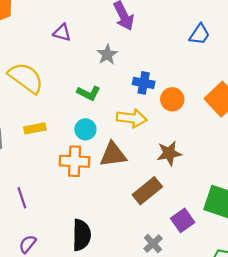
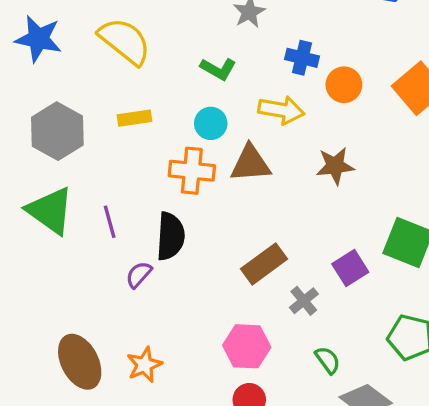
brown rectangle: (147, 191) -> (264, 264), moved
black semicircle: (81, 235) -> (170, 236), moved
purple semicircle: (28, 244) -> (139, 275), moved

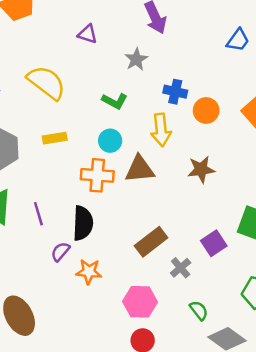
yellow arrow: (281, 110) -> (161, 130), turned 76
orange star: (144, 365) -> (89, 272), moved, turned 30

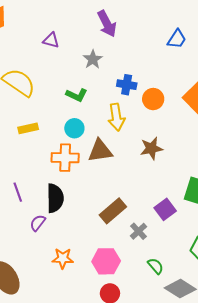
orange star: (89, 272) -> (63, 258), moved

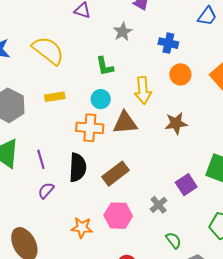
blue cross: (127, 85) -> (168, 43), moved
green L-shape: (77, 95) -> (105, 66), turned 50
brown rectangle: (113, 211) -> (115, 174), moved
purple semicircle: (38, 223) -> (46, 191), moved
pink hexagon: (106, 261) -> (118, 216), moved

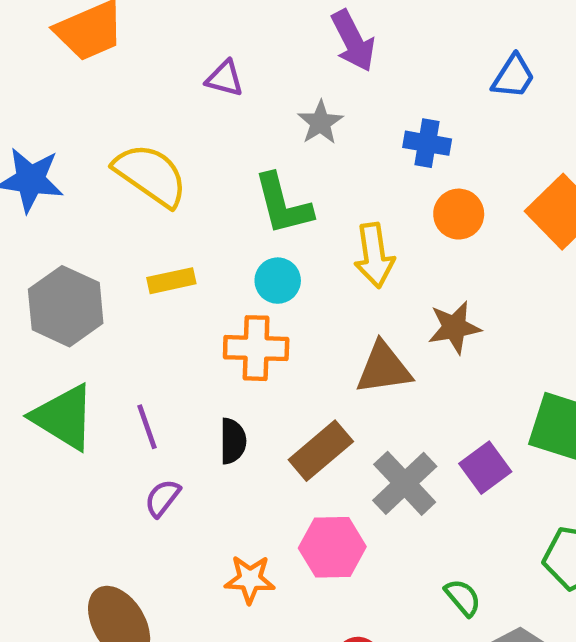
green L-shape: (105, 66) -> (283, 204), size x1.4
brown triangle: (125, 123) -> (384, 368), moved
black semicircle: (78, 167) -> (233, 441), size x0.7
gray cross: (159, 205) -> (405, 483), moved, size x1.6

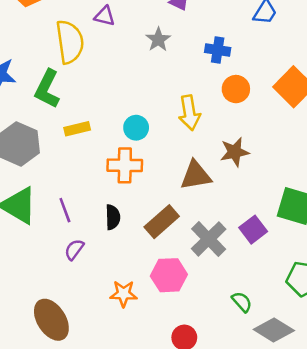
yellow semicircle: (151, 175) -> (70, 42), moved, turned 48
green L-shape: (283, 204) -> (47, 89), moved, turned 42

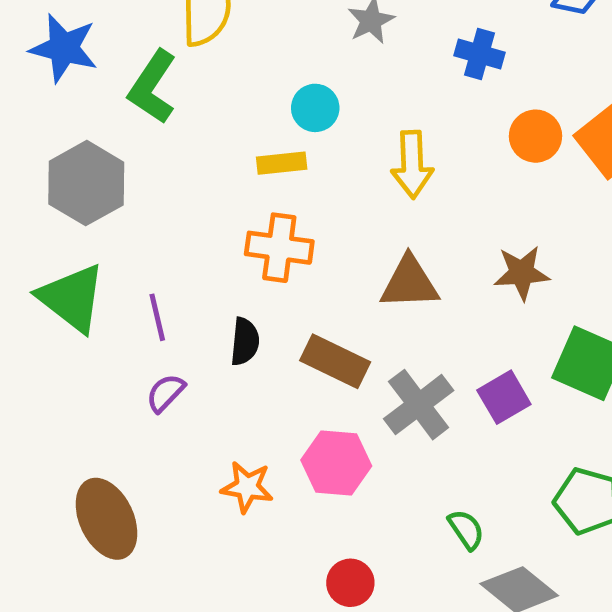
orange circle: (236, 89) -> (536, 136), moved
cyan circle: (136, 128) -> (315, 108), moved
yellow rectangle: (77, 129) -> (282, 163), moved
brown star: (235, 152) -> (522, 273), moved
brown rectangle: (162, 222) -> (335, 361), turned 60

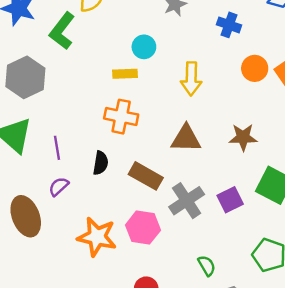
orange star: (247, 487) -> (97, 237), size x1.5
brown ellipse: (106, 519) -> (26, 216), moved

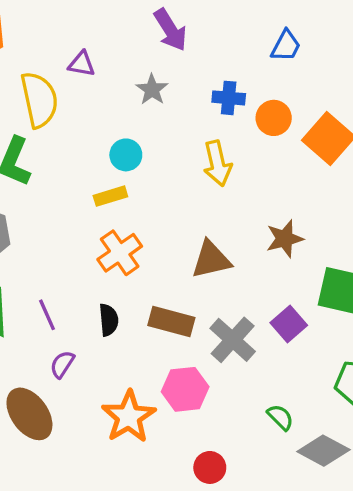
orange circle: (255, 68) -> (274, 118), moved
yellow arrow: (191, 79) -> (217, 163), moved
orange cross: (121, 117) -> (120, 253), turned -32
orange star: (97, 237) -> (129, 417), turned -30

